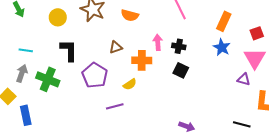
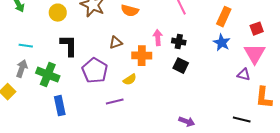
blue rectangle: (26, 115) -> (60, 106), moved

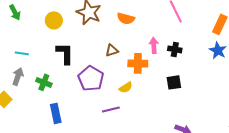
black square: (181, 66) -> (174, 82), moved, turned -35
green cross: (48, 75) -> (44, 82), size x0.7

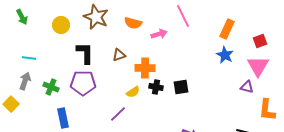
pink arrow: (154, 45) -> (159, 34), moved, turned 77
black cross: (175, 49) -> (156, 87), moved
black L-shape: (65, 53) -> (85, 53), moved
purple pentagon: (91, 78) -> (83, 83), moved, turned -30
purple line: (111, 109) -> (118, 114), turned -30

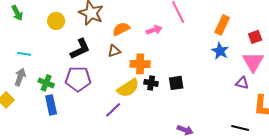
orange semicircle: (133, 23) -> (121, 29), moved, turned 138
black L-shape: (85, 53) -> (80, 49), turned 65
yellow semicircle: (133, 92) -> (128, 88), size x1.6
blue rectangle: (63, 118) -> (51, 105), moved

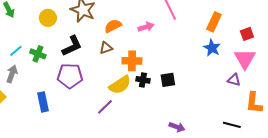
cyan line: (24, 54) -> (16, 51), turned -48
green cross: (46, 83) -> (38, 54), moved

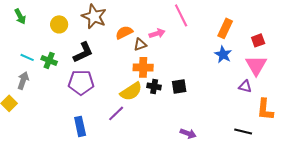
brown triangle: (106, 48) -> (140, 44), moved
cyan line: (16, 51) -> (27, 57), turned 64
blue rectangle: (43, 102) -> (80, 126), moved

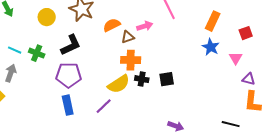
pink triangle: (256, 65) -> (236, 58), moved, size x0.6
purple triangle: (245, 86) -> (249, 79), moved
blue rectangle: (80, 126) -> (68, 105), moved

